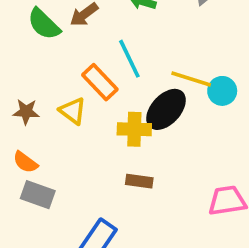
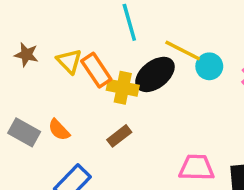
orange rectangle: (100, 82) -> (96, 70), moved
orange semicircle: (25, 162) -> (59, 130), moved
brown rectangle: (139, 181) -> (119, 136), turned -55

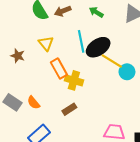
yellow triangle: (69, 61) -> (46, 43), moved
black ellipse: (155, 74) -> (98, 47), moved

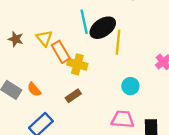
yellow triangle: (46, 43) -> (44, 38), moved
yellow line: (112, 61) -> (118, 42), turned 65
cyan circle: (127, 72) -> (130, 86), moved

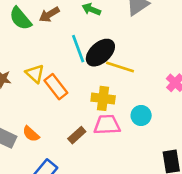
yellow line: (118, 42) -> (120, 67), turned -70
yellow cross: (77, 64) -> (103, 98), moved
pink trapezoid: (123, 119) -> (107, 125), moved

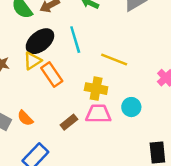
black ellipse: (100, 53) -> (40, 41), moved
yellow triangle: (35, 74) -> (32, 61), turned 42

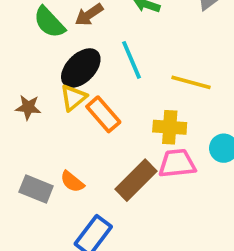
brown rectangle: (69, 122) -> (136, 180), size x1.6

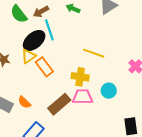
cyan line: (132, 60) -> (49, 30), moved

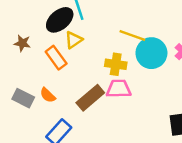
yellow triangle: (29, 56) -> (74, 40), moved
orange rectangle: (44, 67) -> (56, 58), moved
cyan circle: (109, 91) -> (151, 53), moved, size x1.6

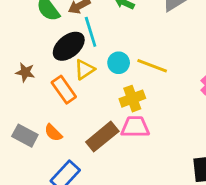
cyan circle: (151, 53) -> (119, 63), moved, size x0.6
yellow cross: (116, 64) -> (132, 99), turned -30

